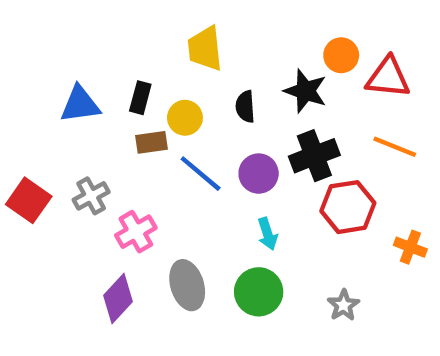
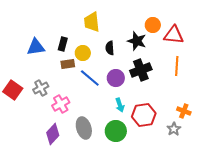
orange line: (395, 147) -> (177, 66), turned 72
red hexagon: (348, 207) -> (144, 115), moved
gray star: (343, 305) -> (174, 129), moved

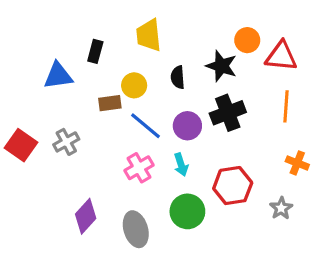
black rectangle: (63, 44) -> (95, 51), moved
pink cross: (61, 104) -> (139, 168), moved
cyan arrow: (120, 105) -> (181, 165), moved
orange cross: (184, 111) -> (297, 163), moved
gray ellipse: (84, 128) -> (136, 229), moved

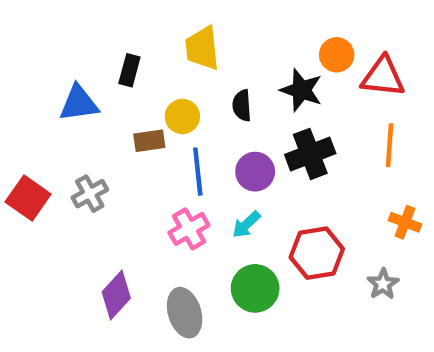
blue line: (145, 126) -> (198, 172), turned 44
cyan arrow: (181, 165) -> (246, 224), turned 65

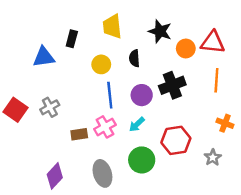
orange circle: (337, 55) -> (186, 49), moved
black star: (301, 90) -> (160, 31), moved
brown rectangle: (149, 141) -> (79, 134), moved
purple diamond: (116, 295) -> (55, 176), moved

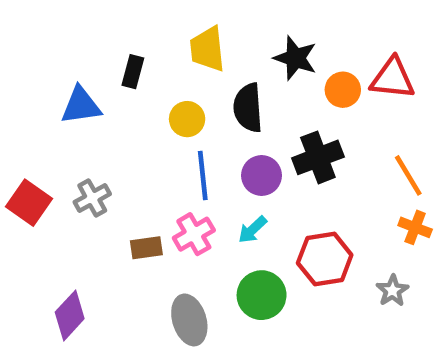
black semicircle: (134, 58) -> (248, 108), size x1.5
orange line: (216, 80) -> (408, 175), moved, turned -35
purple diamond: (55, 176) -> (70, 315), moved

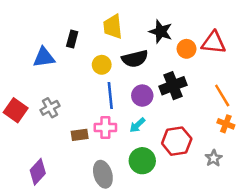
black semicircle: (248, 108) -> (135, 59), turned -100
pink cross: (194, 234) -> (105, 128), turned 30

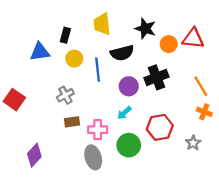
yellow circle: (102, 65) -> (74, 59), moved
blue line: (110, 96) -> (98, 70), moved
gray cross: (50, 108) -> (65, 95), moved
pink cross: (105, 128) -> (98, 130), moved

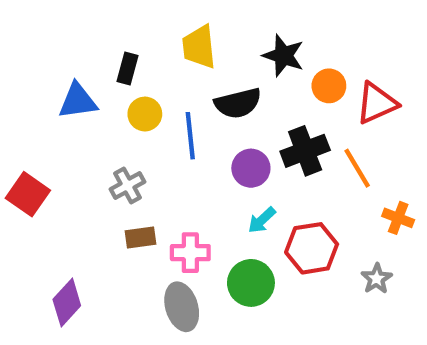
red triangle: (193, 39) -> (377, 103), moved, turned -30
orange line: (201, 86) -> (357, 168), moved
cyan arrow: (124, 113) -> (262, 220), moved

